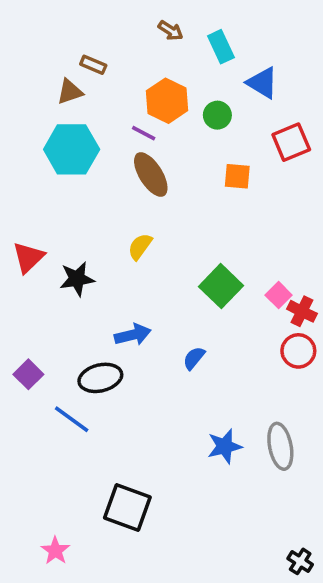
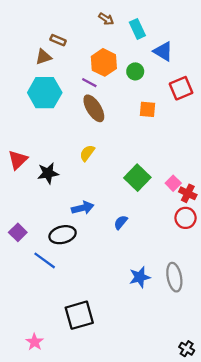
black square: (127, 507) -> (79, 315), turned -36

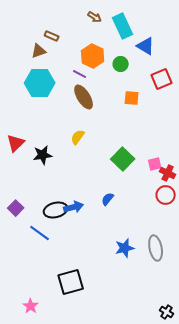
cyan rectangle: (137, 29) -> (123, 26), size x1.4
pink square: (173, 183) -> (155, 164), turned 32
blue arrow: (83, 208) -> (74, 207), moved

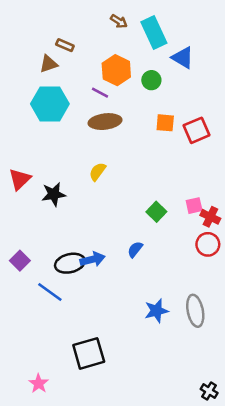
red square: (162, 79) -> (197, 130), moved
brown ellipse: (84, 97) -> (105, 122), turned -65
green square: (123, 159) -> (156, 212), moved, size x0.7

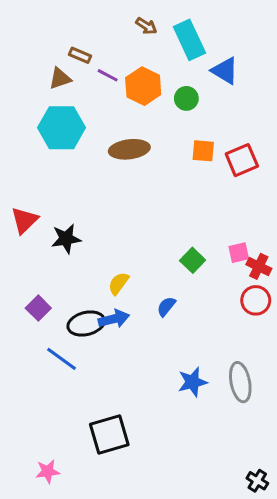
purple line: (100, 93) -> (108, 75), moved
yellow semicircle: (98, 172) -> (119, 283), moved
purple square: (20, 261) -> (38, 308), moved
pink star: (39, 383) -> (48, 471), turned 30

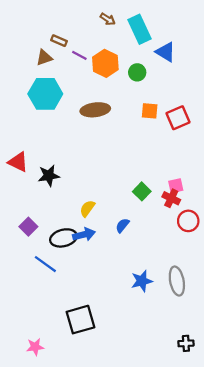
red triangle: (24, 220) -> (18, 162), turned -50
red cross: (259, 266) -> (171, 198), moved
black cross: (257, 481) -> (186, 343), moved, turned -35

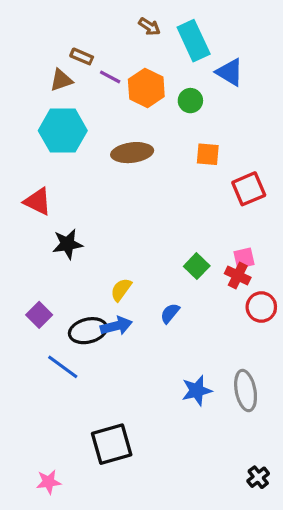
red square: (178, 118) -> (249, 189), moved
red triangle: (18, 162) -> (38, 201), moved
black cross: (186, 343) -> (258, 477), turned -35

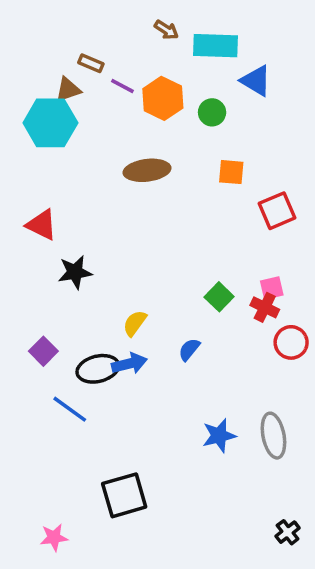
cyan rectangle: (194, 41) -> (216, 46), turned -63
cyan hexagon: (63, 131) -> (50, 123), moved

